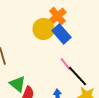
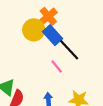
black line: (78, 76) -> (69, 50), moved

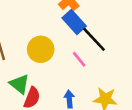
yellow circle: (34, 30) -> (41, 49), moved

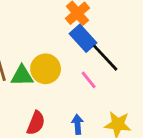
green triangle: (20, 84) -> (22, 76), moved, turned -40

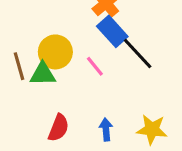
yellow circle: (46, 69) -> (55, 52), moved
pink line: (89, 80) -> (95, 66), moved

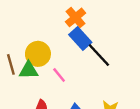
pink line: (95, 66) -> (59, 75), moved

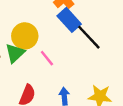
green triangle: (29, 70) -> (15, 53), turned -42

